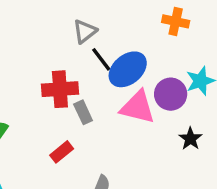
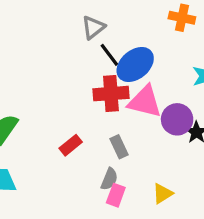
red cross: (60, 89) -> (111, 94), moved
purple circle: (171, 94) -> (177, 119), moved
gray rectangle: (83, 112) -> (119, 147), moved

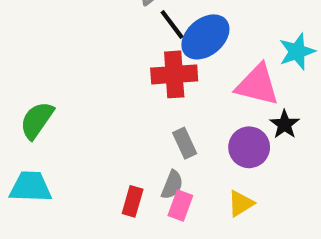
pink triangle: (145, 102) -> (257, 85), moved
purple circle: (177, 119) -> (249, 147), moved
red rectangle: (71, 145) -> (133, 201), moved, turned -35

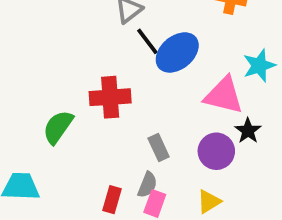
red cross: (174, 74) -> (110, 97), moved
green semicircle: (37, 120) -> (58, 127), moved

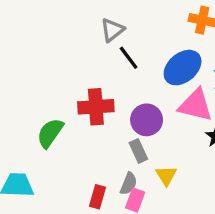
blue ellipse: (177, 52) -> (183, 68), moved
purple circle: (216, 151) -> (147, 120), moved
yellow triangle: (209, 202) -> (166, 175), moved, turned -30

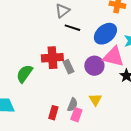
black line: (129, 58) -> (72, 28), turned -35
purple circle: (147, 120) -> (94, 66), moved
gray rectangle: (138, 151) -> (68, 67), moved

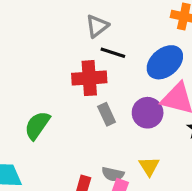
red cross: (52, 58) -> (89, 78), moved
gray semicircle: (72, 105) -> (113, 174), turned 80

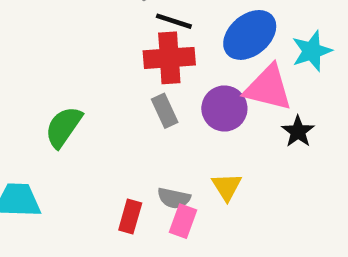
red cross: (89, 78) -> (169, 58), moved

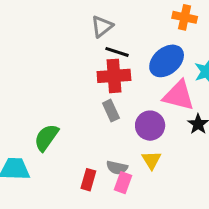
purple circle: (224, 109) -> (150, 126), moved
green semicircle: (64, 127) -> (46, 138), moved

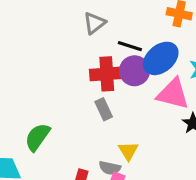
black line: (117, 52) -> (130, 46), moved
purple circle: (150, 126) -> (134, 71), moved
yellow triangle: (152, 160) -> (128, 151), moved

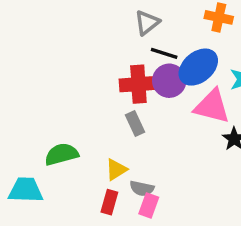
gray triangle: (94, 23) -> (147, 23), moved
green semicircle: (37, 137) -> (62, 154), turned 40
yellow triangle: (128, 151) -> (116, 170), moved, turned 30

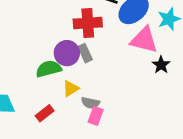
purple circle: (169, 81) -> (67, 53), moved
green semicircle: (62, 154) -> (49, 69), moved
red rectangle: (109, 202) -> (45, 113), moved, turned 36

